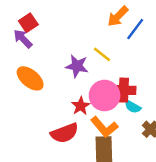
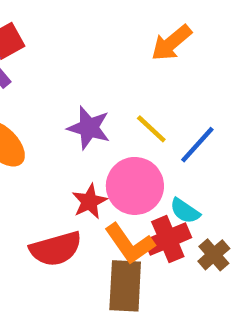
blue line: (135, 29) -> (197, 145), moved
yellow line: (102, 54) -> (151, 129), moved
red cross: (124, 90) -> (168, 239), moved, turned -30

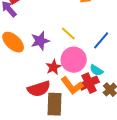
purple star: (89, 128) -> (40, 41), moved, turned -30
yellow line: (151, 129) -> (68, 33), moved
brown rectangle: (125, 286) -> (54, 104), moved

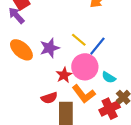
blue line: (101, 40) -> (97, 46), moved
red cross: (89, 83) -> (110, 109), moved
red semicircle: (39, 89) -> (49, 98), size x0.7

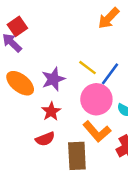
red star: (64, 75) -> (51, 111), moved
red semicircle: (49, 98) -> (45, 139), moved

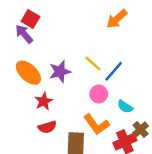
red square: (17, 26) -> (30, 19), turned -30
pink circle: (96, 99) -> (99, 94), size x0.6
red star: (51, 111) -> (44, 101), moved

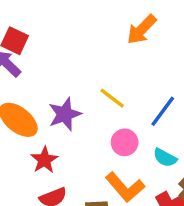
blue line: (114, 71) -> (163, 111), moved

